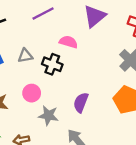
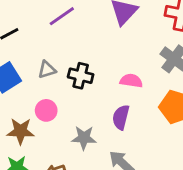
pink semicircle: (68, 42) -> (131, 81), moved
pink circle: (32, 93) -> (46, 110), moved

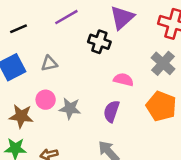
black cross: (81, 76) -> (99, 42), moved
gray star: (84, 138) -> (70, 108), moved

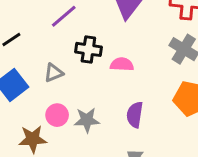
black cross: (99, 42) -> (88, 49), moved
pink semicircle: (123, 80) -> (122, 64), moved

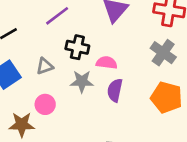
purple semicircle: (135, 115) -> (115, 90), moved
gray star: (87, 120) -> (82, 81), moved

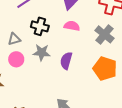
pink semicircle: (107, 63) -> (72, 26), moved
pink circle: (45, 104) -> (16, 59), moved

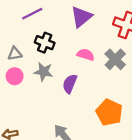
pink semicircle: (72, 26) -> (86, 55), moved
orange pentagon: (105, 69) -> (109, 112), moved

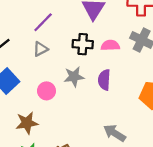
black cross: (45, 43) -> (83, 44), moved
gray triangle: (15, 54) -> (41, 49), moved

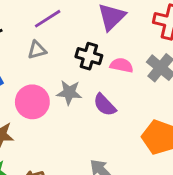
purple semicircle: (104, 80) -> (105, 105), turned -60
pink circle: (46, 91) -> (32, 102), size x1.5

